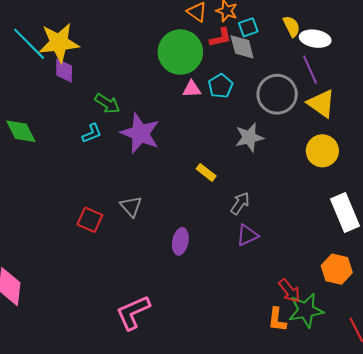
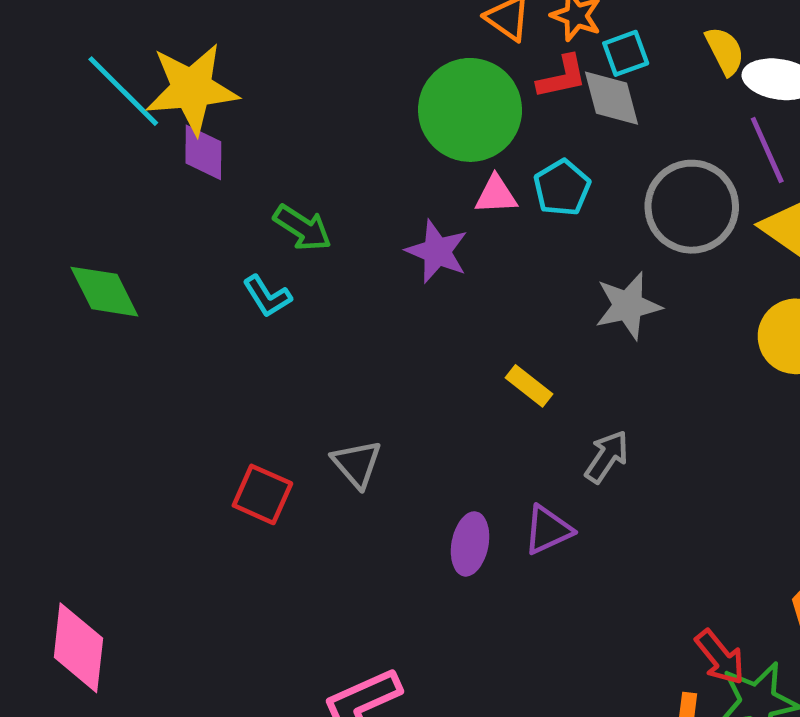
cyan L-shape: (92, 133) -> (267, 296), turned 80
purple star: (140, 133) -> (437, 251), moved, size x0.7
purple triangle: (247, 235) -> (548, 530), moved

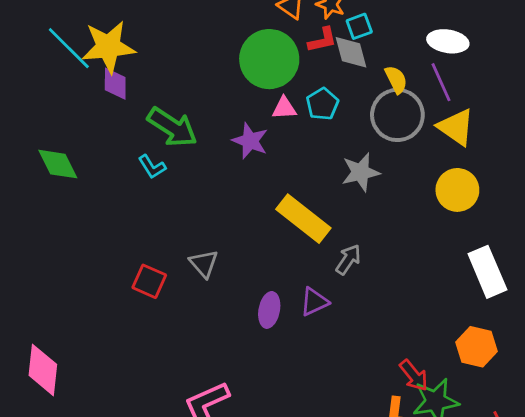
yellow semicircle: (725, 51) -> (396, 80), moved
green arrow: (303, 228) -> (172, 127), size x1.5
yellow rectangle: (529, 386) -> (303, 219), size x2.0

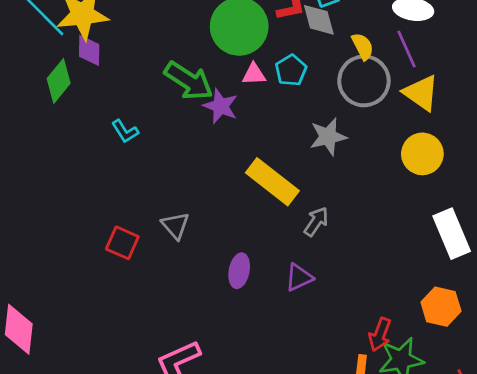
green arrow: (172, 127) -> (189, 81), moved
green diamond: (58, 164) -> (59, 81), moved, turned 66
purple triangle: (314, 302) -> (299, 277), moved
red arrow: (414, 375) -> (380, 334), turned 60

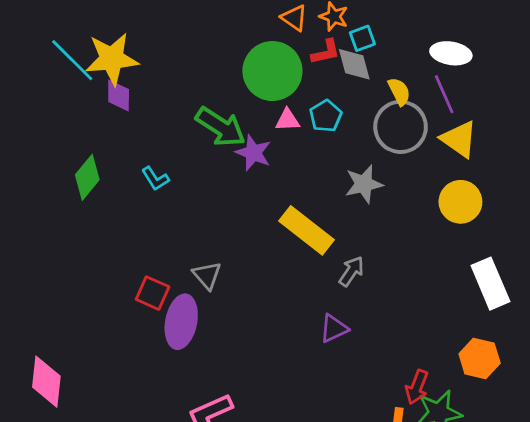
green diamond: (59, 81) -> (87, 177), moved
purple ellipse: (239, 271) -> (181, 322), moved, size x1.5

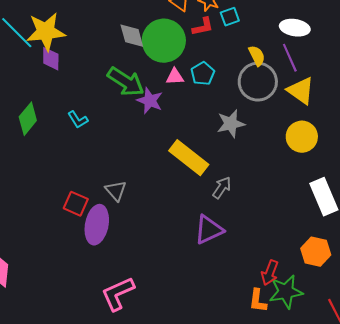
gray diamond: (354, 64) -> (132, 36), moved
purple triangle: (334, 328) -> (209, 230), size x1.4

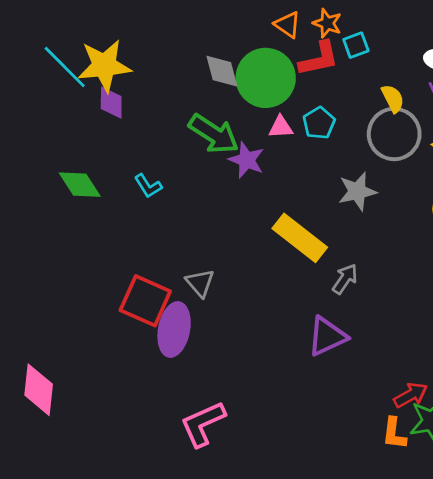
red L-shape: (203, 27) -> (319, 59), size x1.4
green diamond: (28, 119) -> (80, 185), turned -72
red square: (76, 204) -> (145, 301), size x1.5
red arrow: (270, 273) -> (411, 395), turned -140

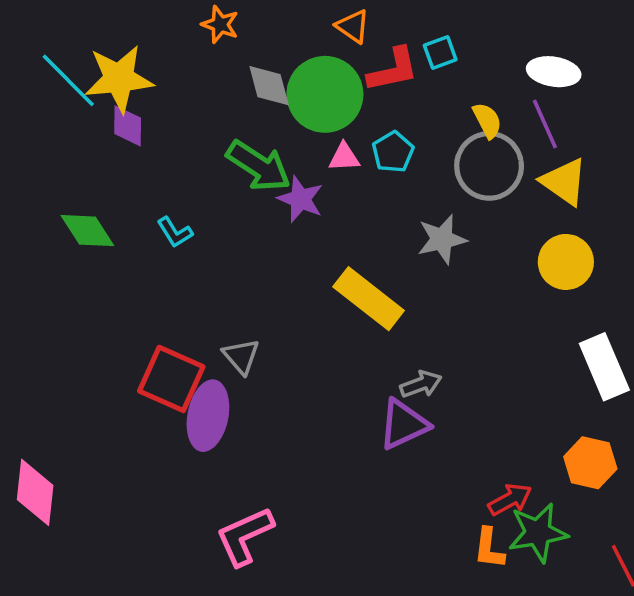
orange star: (327, 23) -> (220, 25), moved
gray arrow: (345, 279) -> (421, 384), moved, turned 36

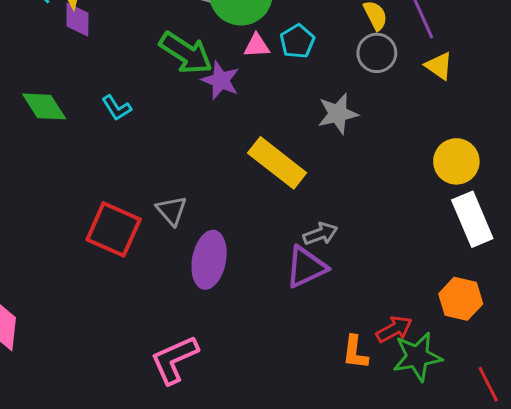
gray circle: (489, 166) -> (377, 53), size x0.7
yellow triangle: (564, 182) -> (439, 66), size x0.7
yellow circle: (566, 262) -> (456, 161), moved
purple ellipse: (208, 416) -> (209, 260), moved
orange L-shape: (489, 548) -> (355, 352), moved

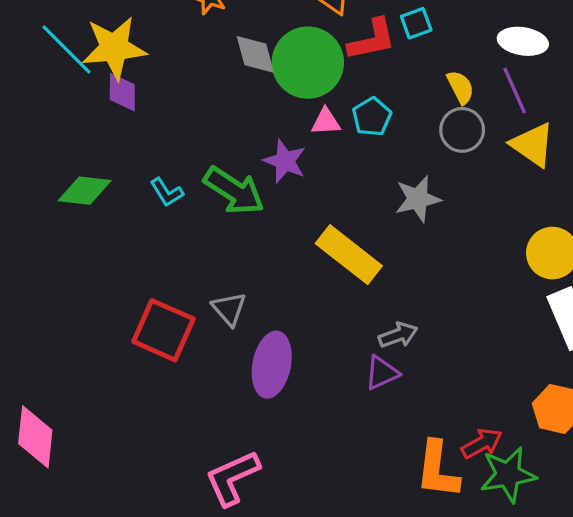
green arrow: (186, 53) -> (234, 191), moved
yellow triangle: (439, 66) -> (533, 145), size x1.4
green diamond: (44, 106) -> (85, 191), turned -51
purple triangle: (306, 267) -> (382, 373), size x0.7
orange L-shape: (355, 352) -> (437, 470), size x1.5

